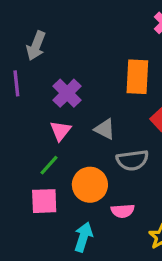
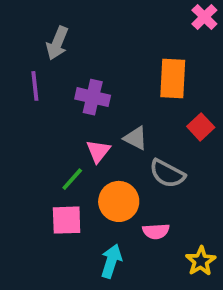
purple cross: (67, 93) -> (93, 97), turned -32
pink triangle: (60, 131) -> (98, 151), moved
gray semicircle: (132, 160) -> (167, 174), turned 36

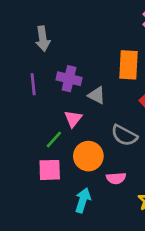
gray arrow: (57, 43) -> (43, 39), turned -30
purple line: (35, 86) -> (33, 84), moved
gray triangle: (136, 138) -> (97, 95), moved

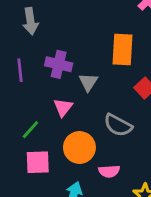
gray triangle: (97, 95) -> (88, 82), turned 36
green line: (54, 140) -> (30, 130), moved

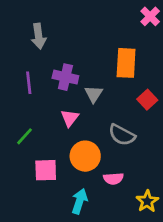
green line: (30, 130) -> (25, 136), moved

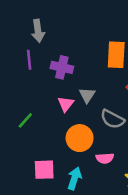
purple line: (29, 83) -> (29, 60), moved
gray triangle: (94, 94) -> (87, 95), moved
pink square: (46, 170) -> (44, 170), moved

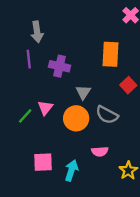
pink triangle: (66, 104) -> (45, 108), moved
orange circle: (80, 138) -> (76, 118), moved

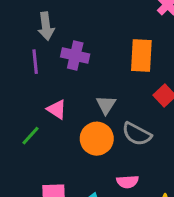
purple cross: (60, 66) -> (75, 55), moved
pink triangle: (45, 108) -> (57, 109), moved, turned -35

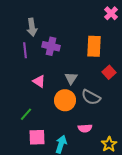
green line: (31, 136) -> (26, 114), moved

